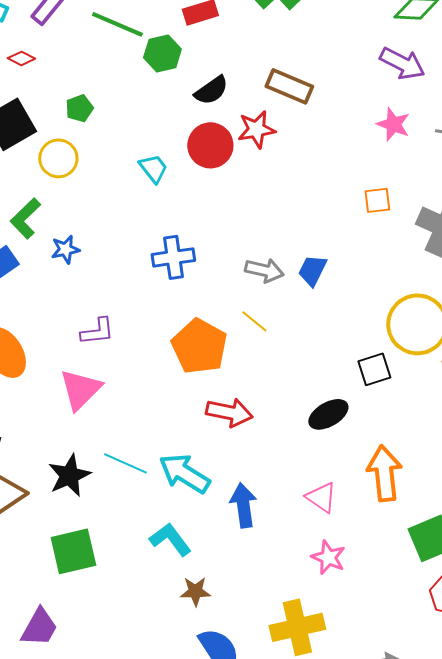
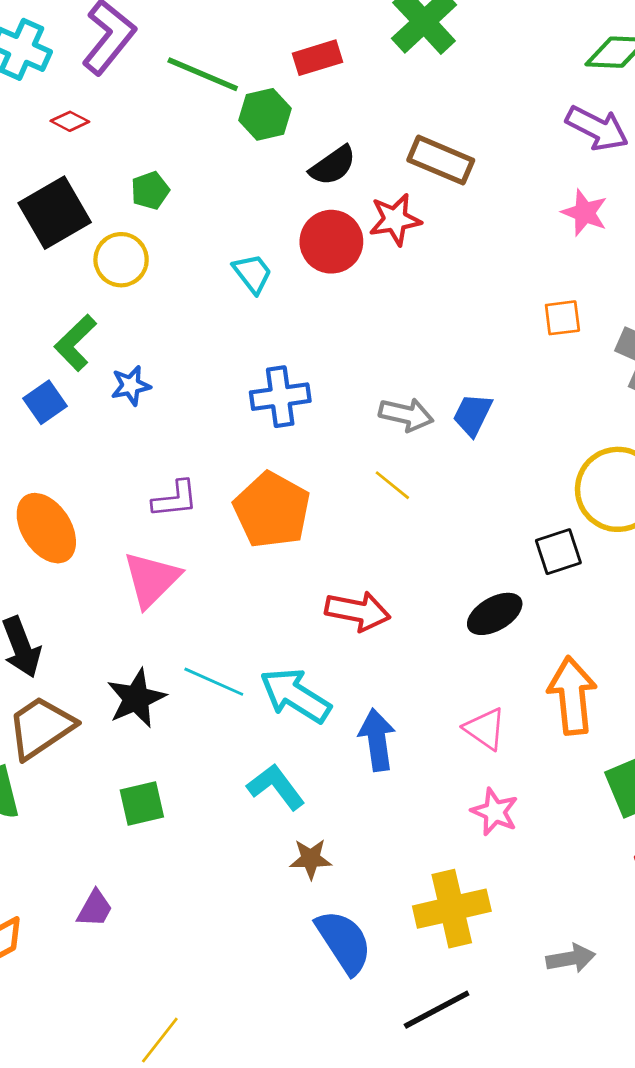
orange pentagon: (199, 346) -> (272, 510), moved
green square: (73, 551) -> (142, 803), size x0.7
purple trapezoid: (39, 627) -> (95, 909), size x0.7

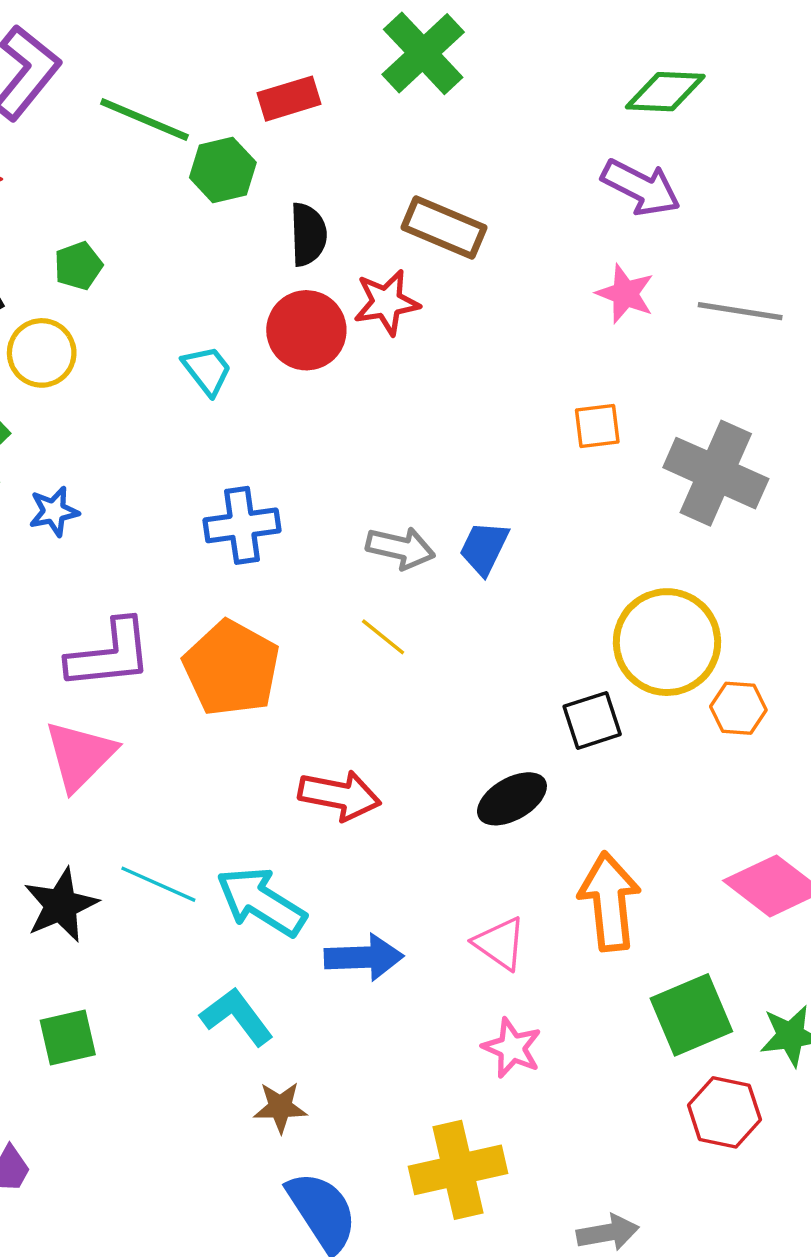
black semicircle: (333, 166) -> (308, 234), turned -57
purple L-shape: (175, 499) -> (110, 654), size x1.5
blue arrow: (377, 740) -> (364, 957), turned 96

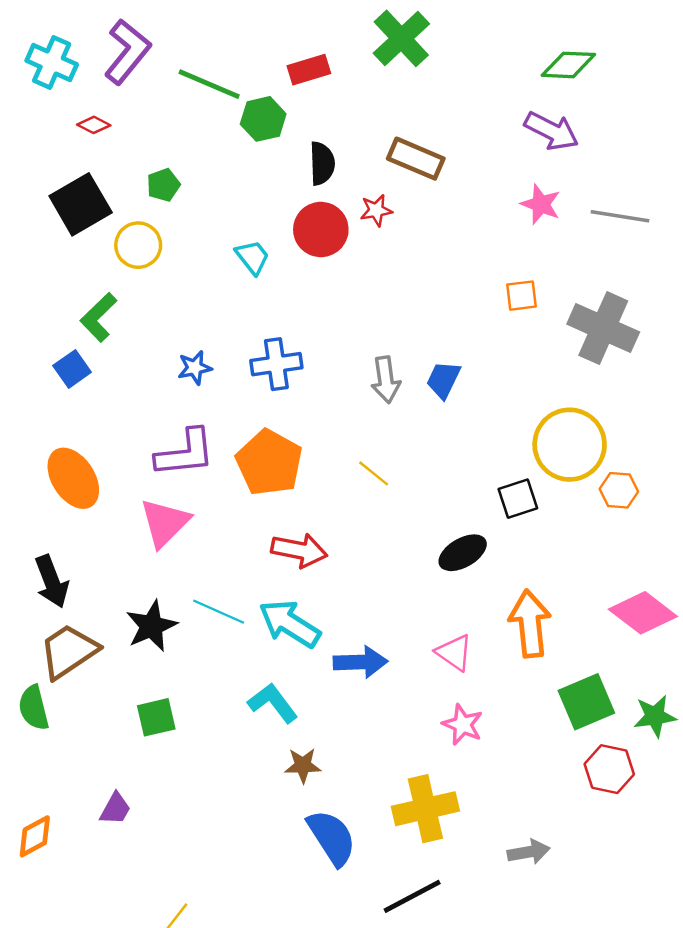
red star: (387, 302) -> (376, 210), size x0.7
blue star: (54, 511) -> (195, 368), moved
gray arrow: (400, 548) -> (386, 380), turned 69
yellow line: (383, 637) -> (374, 473), moved
red arrow: (340, 795) -> (299, 550), moved

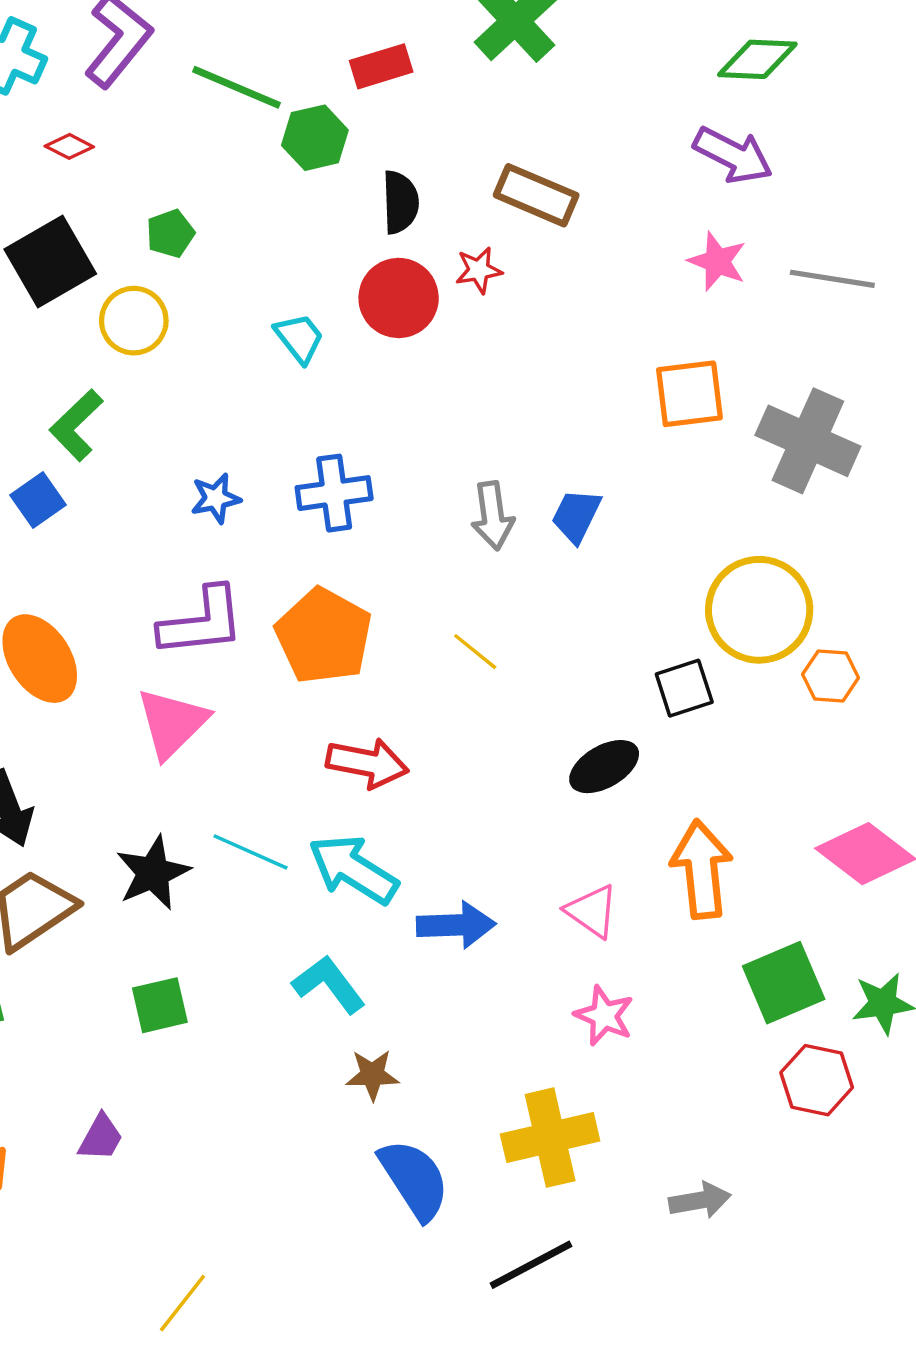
orange square: (521, 296) -> (689, 394), size x1.5

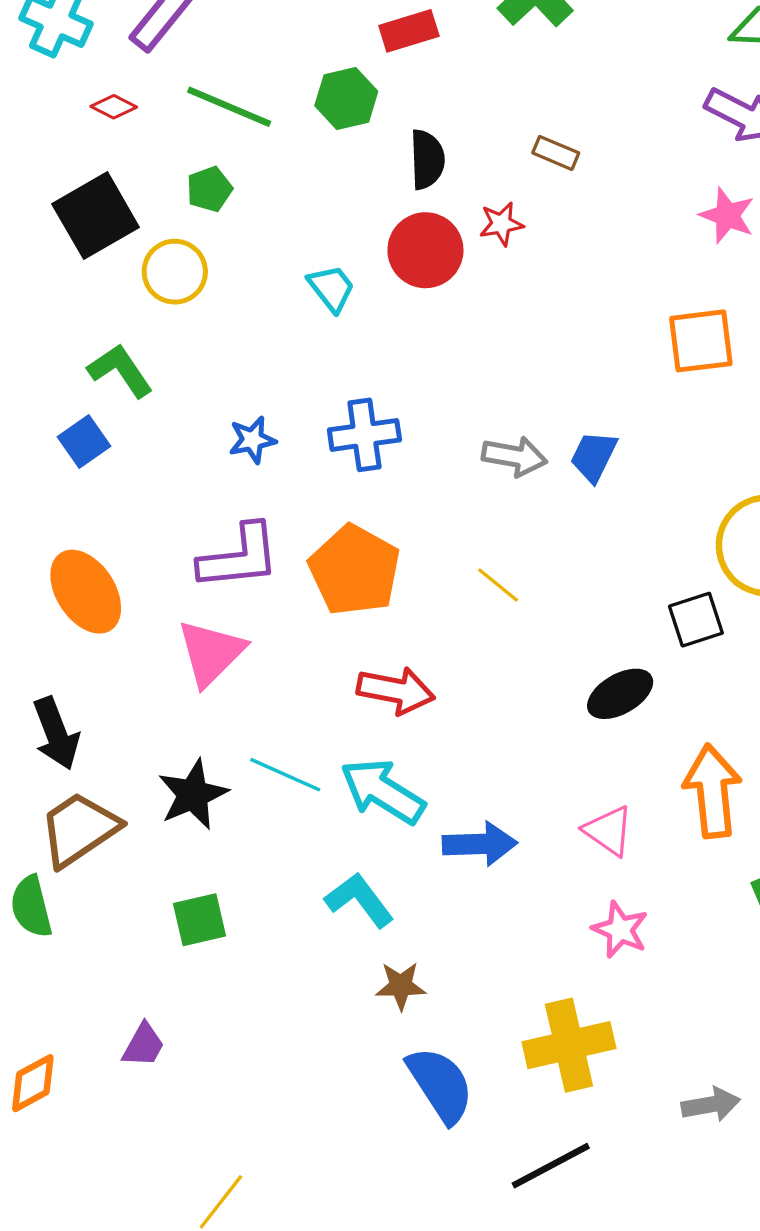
green line: (237, 87) -> (229, 107), moved
brown rectangle: (536, 195) -> (556, 153), size x0.6
green L-shape: (76, 425) -> (120, 371), turned 100
gray arrow: (493, 516) -> (515, 456), turned -72

